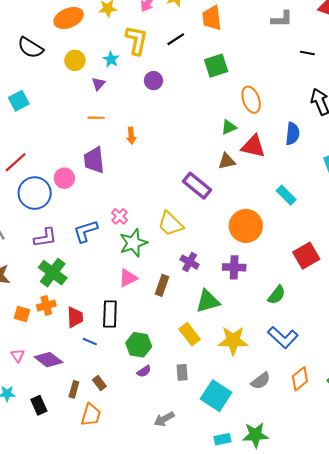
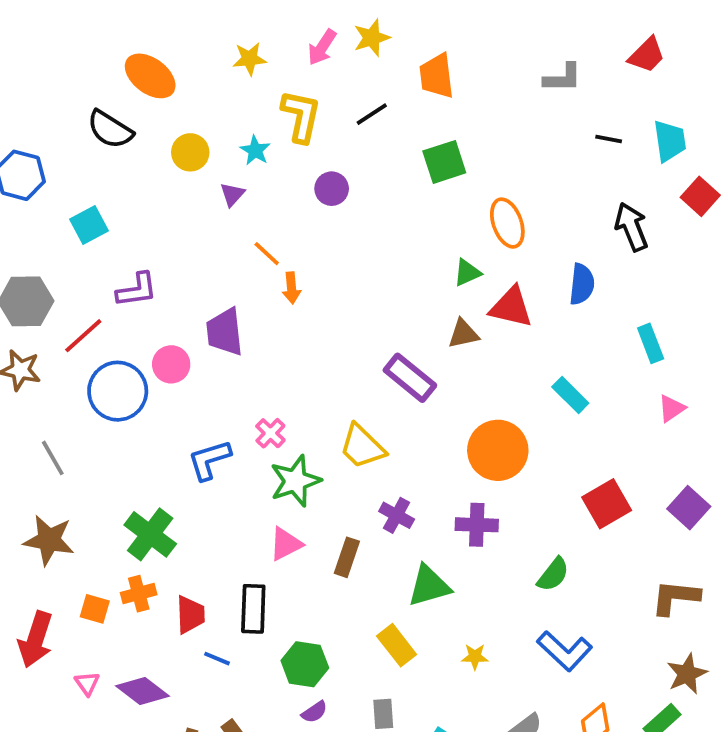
orange ellipse: (69, 18) -> (150, 76), moved, turned 60
orange line: (96, 118) -> (267, 254), moved, turned 42
purple L-shape: (45, 238) -> (137, 290), moved
yellow star: (233, 341) -> (475, 657), size x0.5

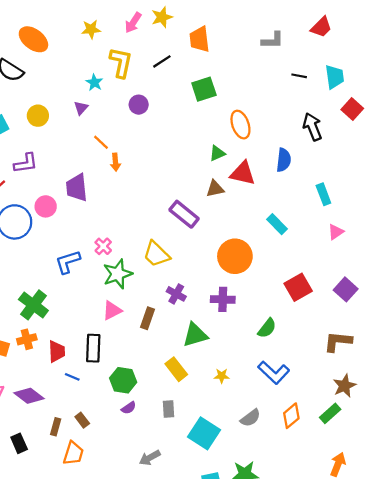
yellow circle: (190, 152) -> (38, 116), moved

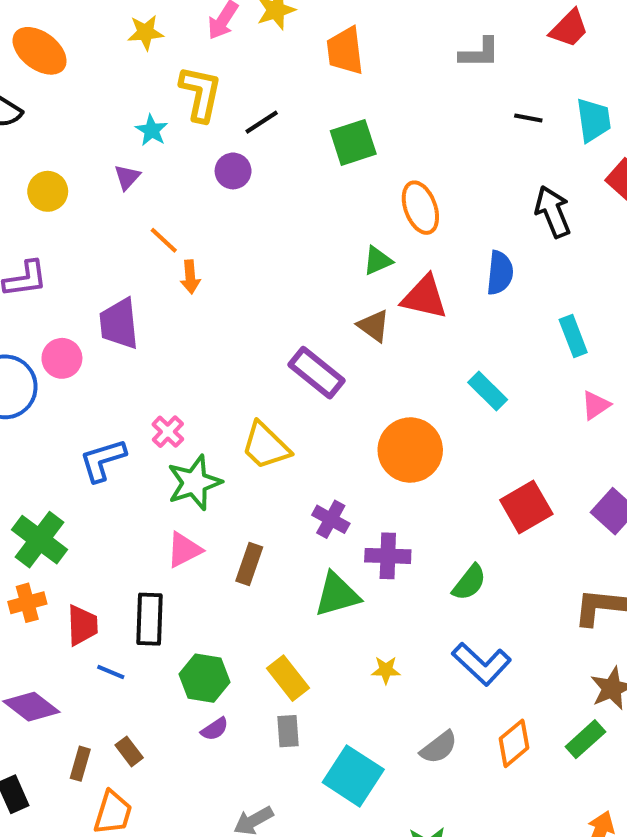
black line: (162, 61) -> (262, 122), moved
brown triangle: (215, 189) -> (374, 326), turned 48
purple cross: (176, 294) -> (331, 519), moved
purple cross: (223, 299) -> (388, 556), moved
yellow rectangle: (176, 369) -> (288, 678), moved

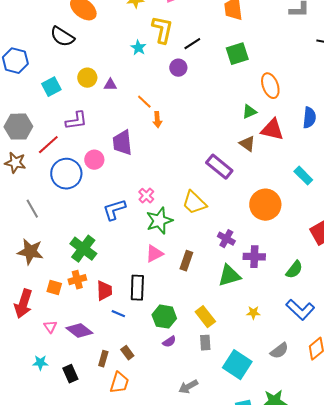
purple triangle: (127, 177) -> (110, 85), moved, turned 48

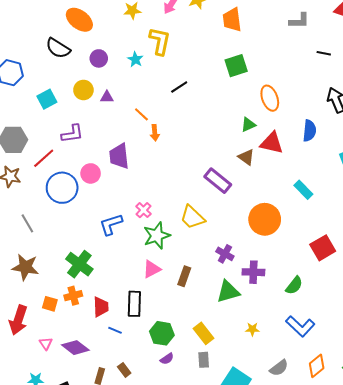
black line: (192, 44) -> (179, 87), moved
purple circle: (178, 68) -> (99, 58), moved

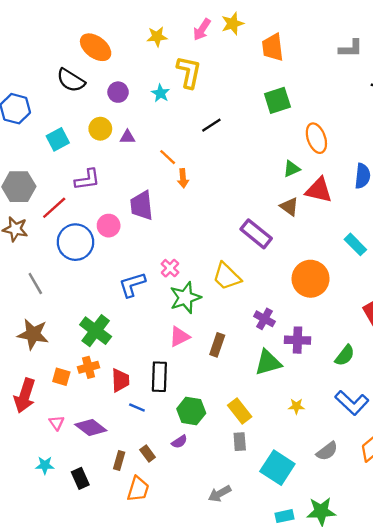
purple semicircle: (167, 359) -> (179, 442), moved

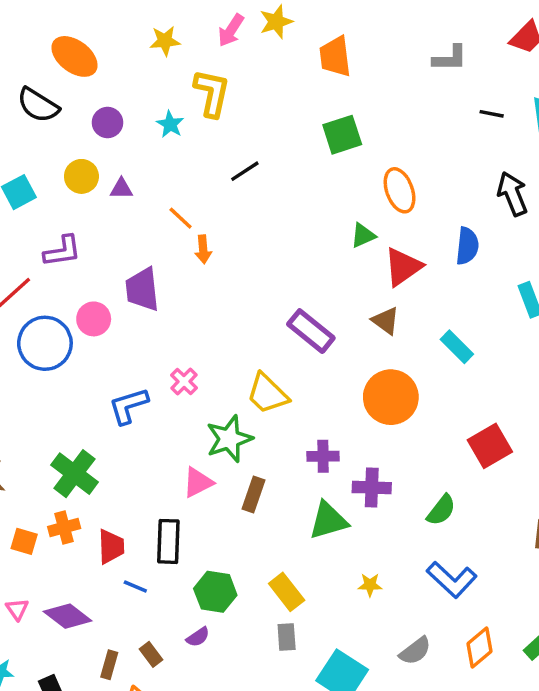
red triangle: (319, 190) -> (403, 267), turned -48
brown triangle: (289, 207) -> (386, 321), moved
green star: (185, 298) -> (229, 439), moved
purple cross: (264, 319) -> (323, 456), turned -30

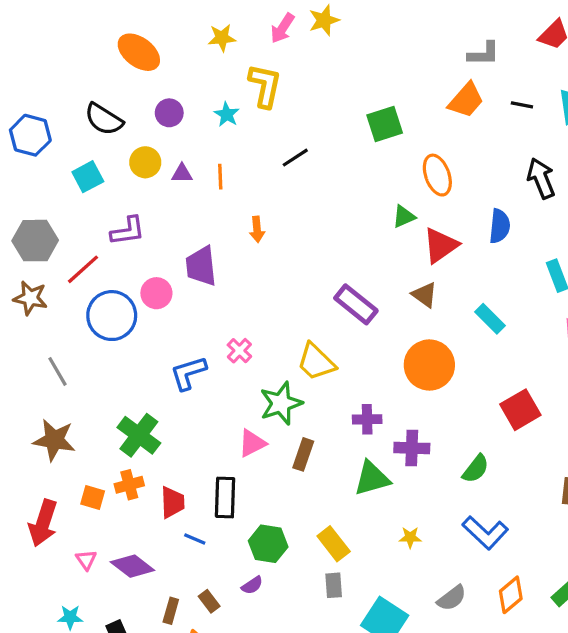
orange trapezoid: (335, 56) -> (466, 100), moved, turned -132
black semicircle: (38, 105) -> (104, 119), moved
orange line: (181, 218) -> (220, 177), moved, turned 45

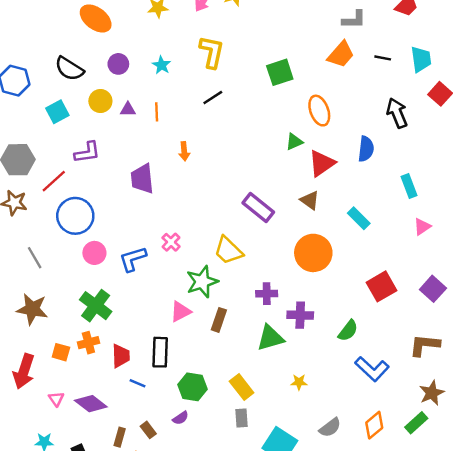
yellow L-shape: (265, 86) -> (212, 52), moved
pink circle: (156, 293) -> (94, 253), moved
blue L-shape: (485, 533) -> (372, 369), moved

